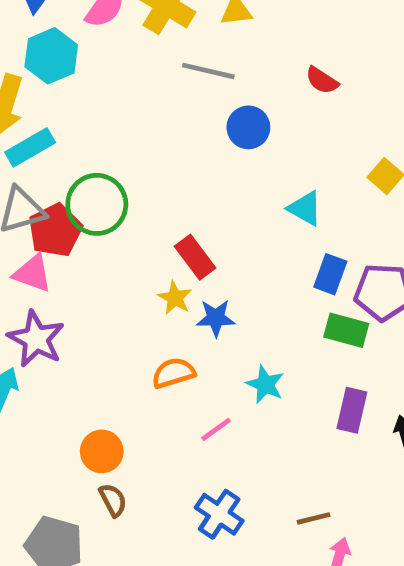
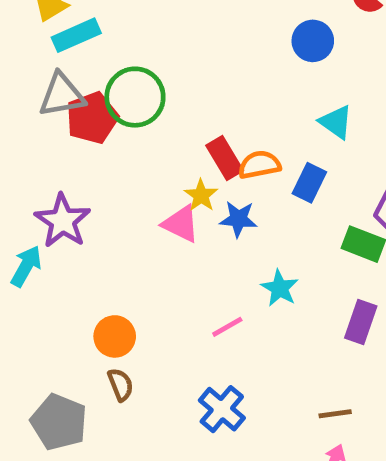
blue circle: (248, 127) -> (313, 41), moved
pink triangle: (33, 273) -> (181, 224), moved
blue rectangle: (330, 274) -> (309, 183), moved
orange semicircle: (173, 373) -> (259, 165), moved
brown line: (314, 518) -> (335, 414), moved

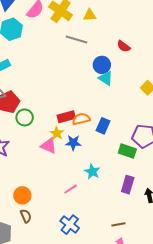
green circle: (135, 97) -> (25, 117), moved, size x0.7
cyan triangle: (336, 122) -> (106, 78), moved
red rectangle: (225, 158) -> (66, 117), turned -72

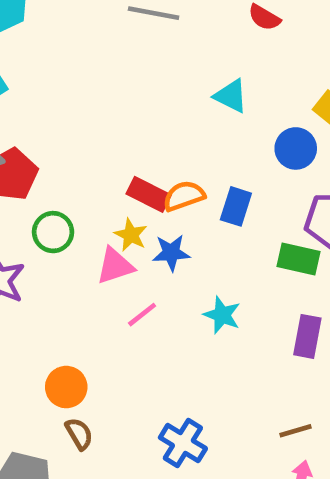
blue circle: (102, 65) -> (296, 148), moved
green circle: (25, 117) -> (53, 232), moved
red rectangle: (66, 117) -> (149, 194), turned 48
pink triangle: (49, 146) -> (115, 266), turned -36
pink line: (71, 189) -> (142, 315), moved

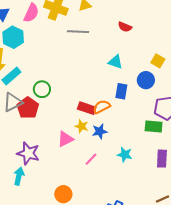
blue rectangle: (236, 206) -> (121, 91), moved
green circle: (53, 232) -> (42, 89), moved
pink triangle: (115, 266) -> (65, 139), moved

